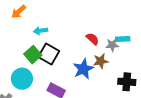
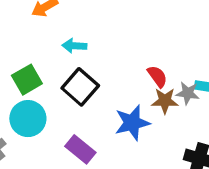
green square: (33, 55) -> (27, 80), moved
brown star: (101, 61) -> (165, 101), moved

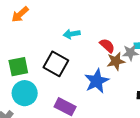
cyan arrow: (74, 46) -> (72, 34), moved
green square: (27, 80) -> (18, 67), turned 30

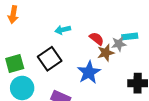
orange arrow: (20, 14) -> (13, 15), turned -35
black square: (56, 64) -> (50, 59), turned 30

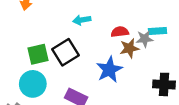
red semicircle: (97, 39) -> (120, 32), turned -48
green square: (15, 64) -> (38, 54), moved

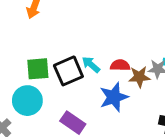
cyan arrow: (82, 20) -> (91, 65), moved, turned 42
red semicircle: (120, 32) -> (120, 65), moved

